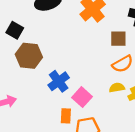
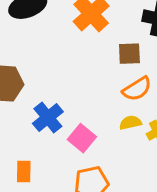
orange rectangle: (66, 116) -> (24, 172), moved

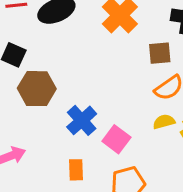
orange rectangle: (24, 172) -> (76, 170), moved

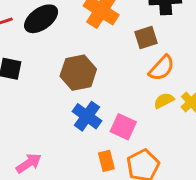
brown hexagon: (37, 89) -> (78, 73), moved
orange rectangle: (76, 170) -> (106, 161), moved

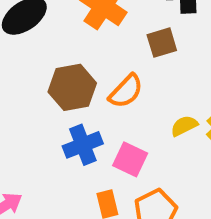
orange semicircle: (162, 68) -> (126, 91), moved
blue cross: (87, 116) -> (83, 145), turned 32

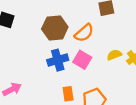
pink square: (130, 159) -> (82, 60), moved

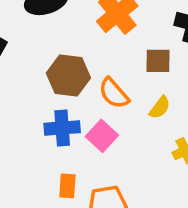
orange semicircle: (84, 33) -> (114, 93), turned 78
yellow semicircle: (114, 55) -> (160, 107), moved, turned 136

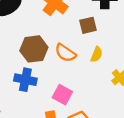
blue cross: (62, 128) -> (25, 80), moved, turned 30
pink square: (102, 136) -> (62, 95), moved

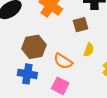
orange semicircle: (65, 53) -> (63, 61), moved

